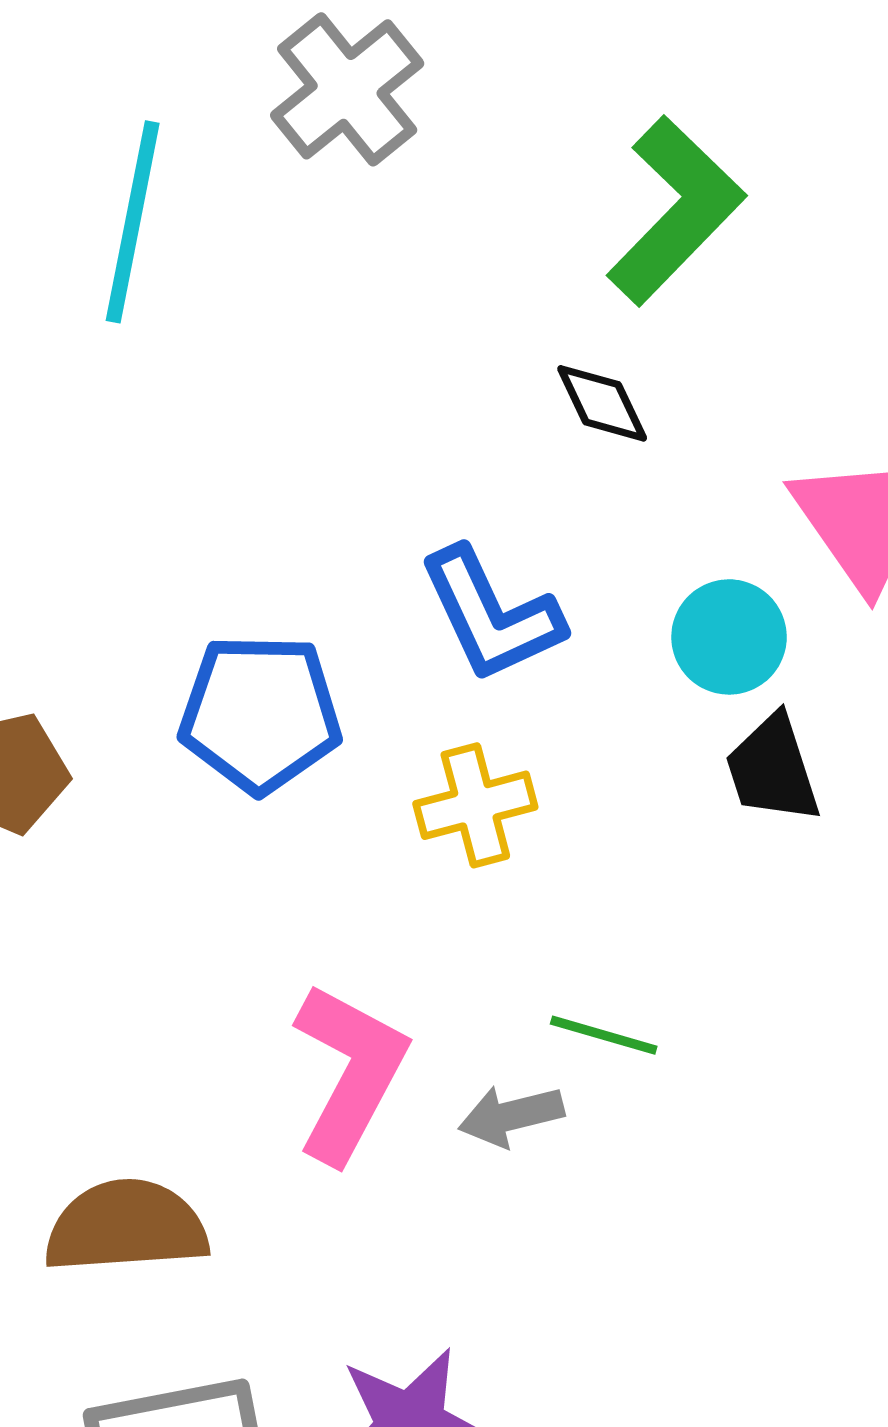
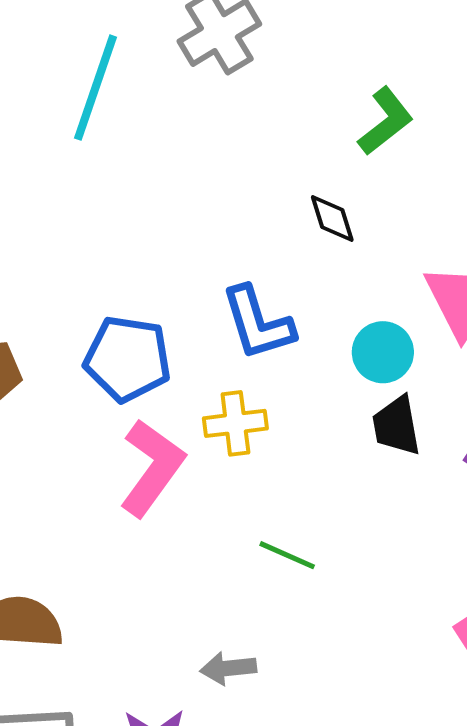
green L-shape: (676, 211) -> (386, 121), size x0.7
pink L-shape: (350, 1073) -> (152, 468), moved
gray arrow: (511, 1116) -> (228, 668), moved

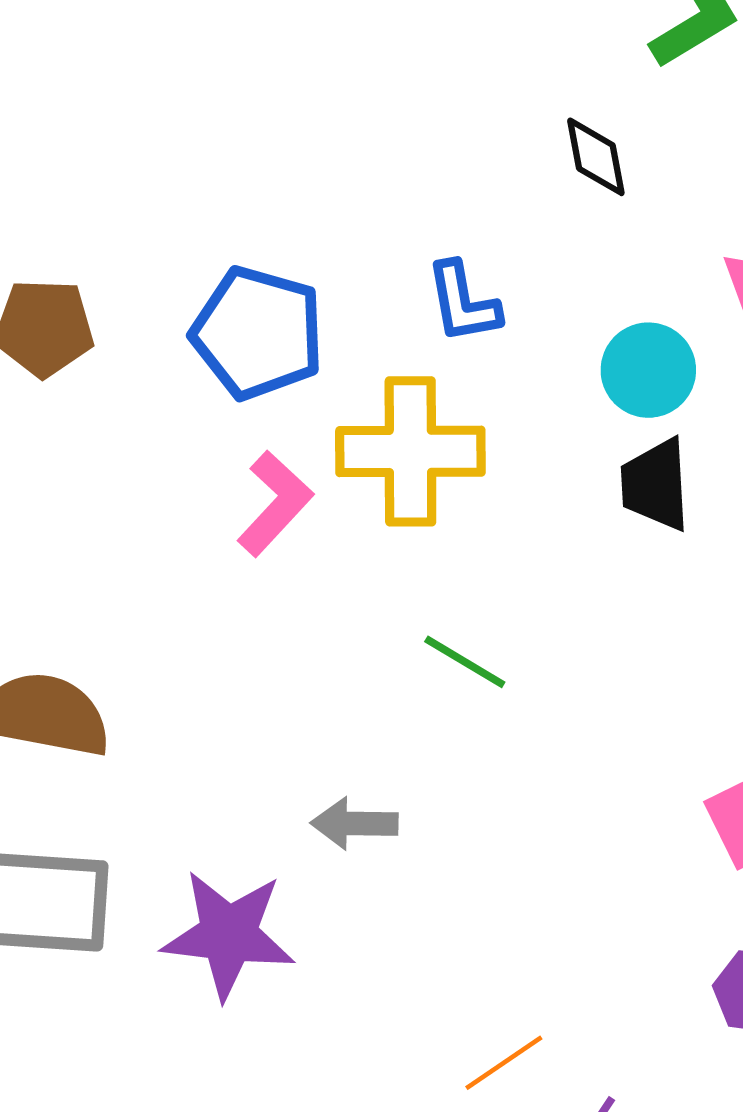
blue L-shape: (258, 323) -> (463, 303), size x0.7
yellow cross: (235, 423) -> (410, 451), size x1.5
pink L-shape: (152, 468) -> (275, 503), size x0.7

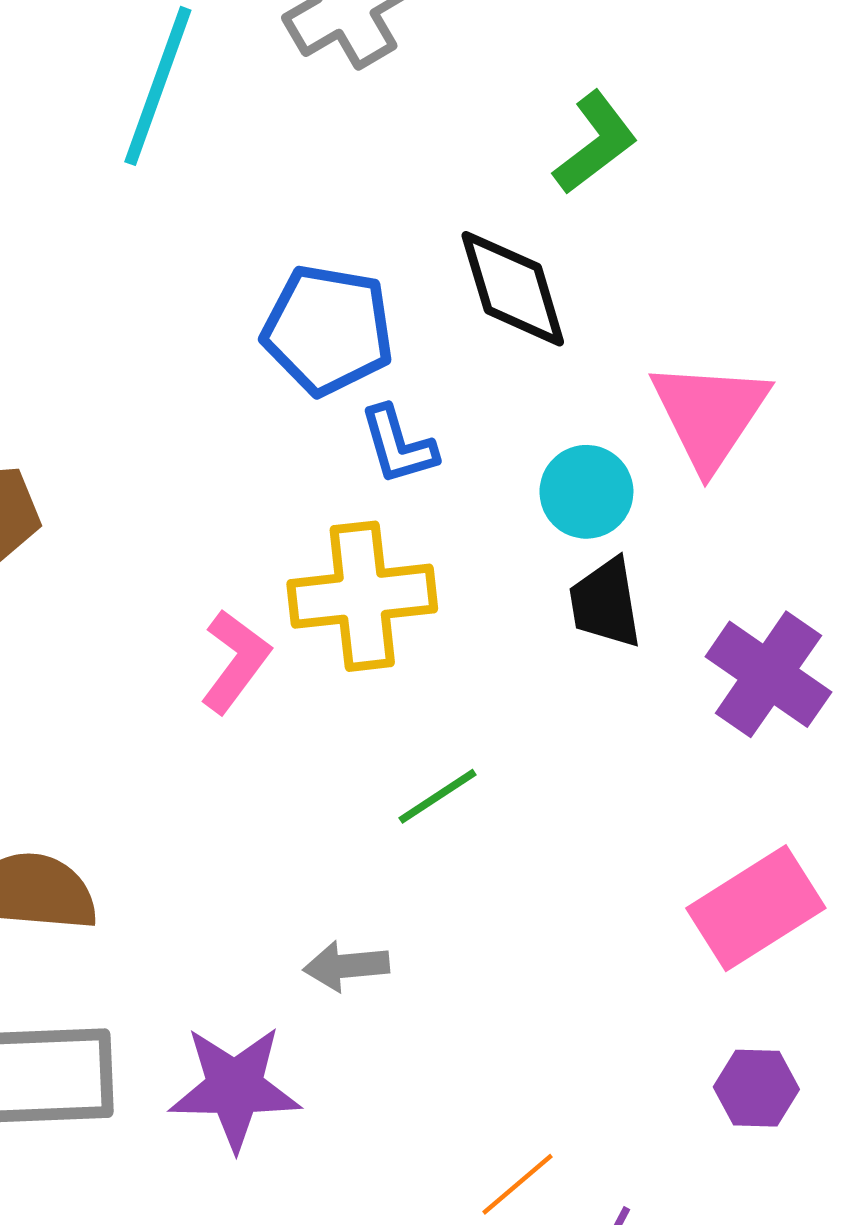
black diamond: (596, 157) -> (513, 289), size x1.6
blue pentagon: (258, 333) -> (328, 330), moved
green line: (465, 662) -> (437, 796), turned -58

